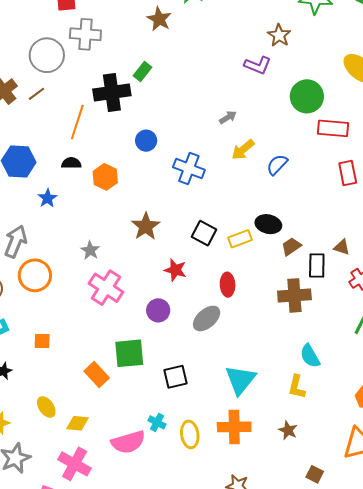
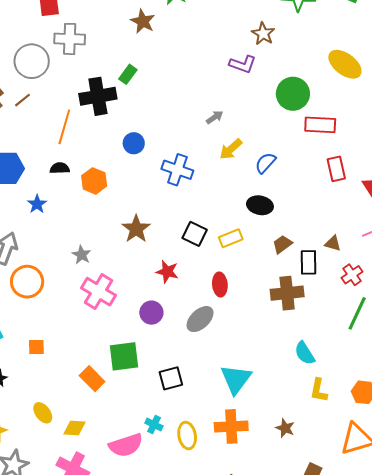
black ellipse: (268, 224) -> (260, 205), moved
yellow L-shape: (297, 387) -> (319, 390), moved

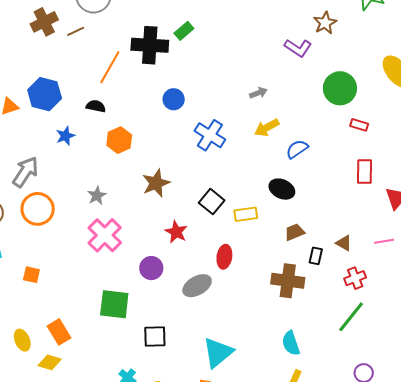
red rectangle: (320, 125) -> (359, 125), size x0.6
orange hexagon: (94, 181) -> (119, 140), moved
black rectangle: (309, 262) -> (316, 256), size x0.7
orange rectangle: (92, 379) -> (59, 332), moved

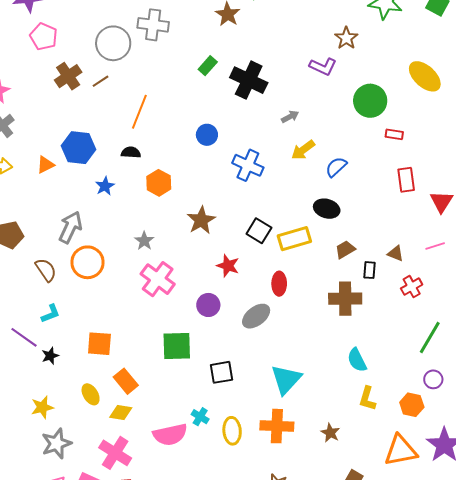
black cross: (150, 45) -> (249, 80), moved, turned 30
yellow rectangle: (246, 214) -> (294, 239), size x1.4
orange square: (31, 275) -> (99, 344), moved, size x1.5
green line: (351, 317) -> (430, 338), moved

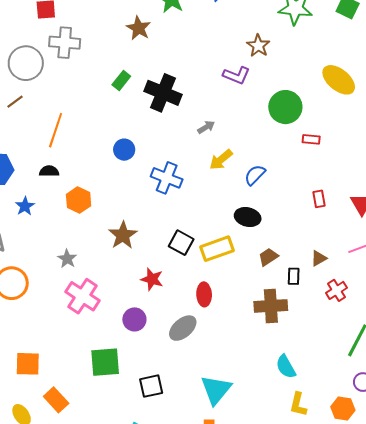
red rectangle: (406, 180) -> (319, 199), moved, size x0.7
brown triangle: (396, 253) -> (319, 258), turned -48

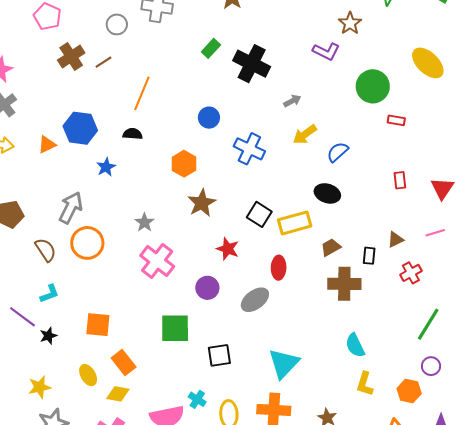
gray circle: (26, 63) -> (117, 24), size x0.6
orange hexagon: (79, 200) -> (184, 164), moved
brown trapezoid: (268, 257) -> (331, 247), moved

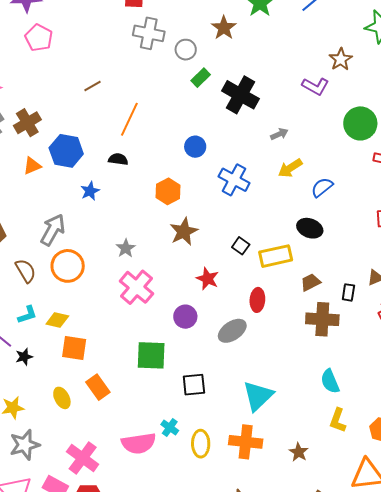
gray circle: (117, 24) -> (186, 50), moved
brown cross: (71, 56) -> (27, 123), moved
black square: (259, 214) -> (241, 246), size x0.7
yellow diamond: (118, 394) -> (57, 320), moved

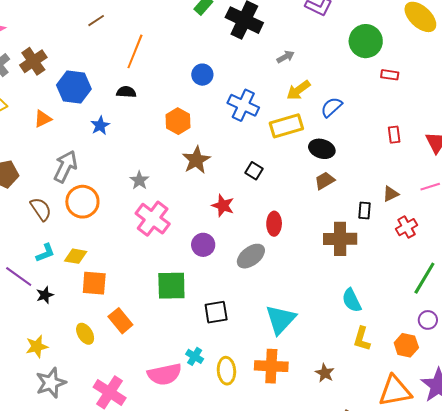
orange triangle: (32, 166) -> (43, 119), moved
yellow rectangle: (276, 256) -> (286, 126), moved
brown trapezoid: (311, 282) -> (325, 181), moved

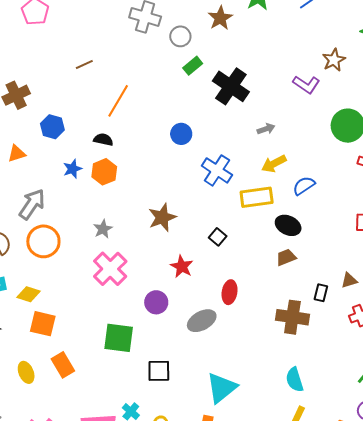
blue hexagon: (74, 87) -> (52, 127), size x0.7
orange hexagon: (178, 121) -> (104, 172), moved

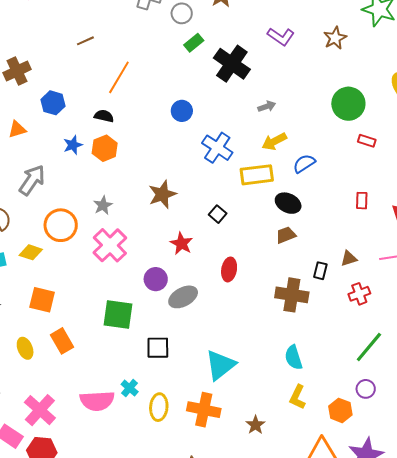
purple L-shape: (306, 84) -> (281, 37), moved
orange circle: (43, 241) -> (61, 225), moved
yellow diamond: (28, 294) -> (31, 252), moved
gray ellipse: (202, 321) -> (183, 297), moved

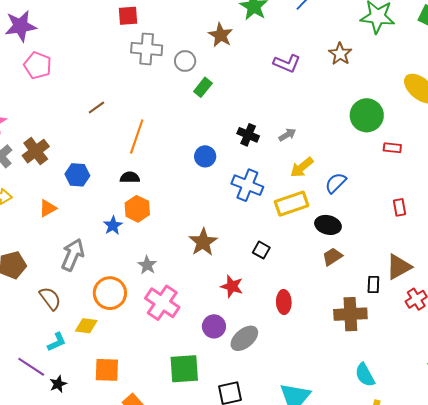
black cross: (232, 64) -> (248, 135), moved, size x0.6
blue star: (73, 145) -> (113, 225), moved
brown triangle: (349, 259) -> (399, 267), size x1.6

